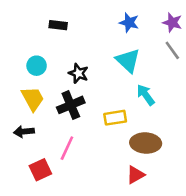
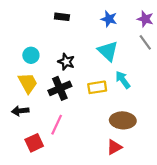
black rectangle: (58, 25) -> (62, 17), moved
yellow rectangle: (115, 118) -> (97, 87), moved

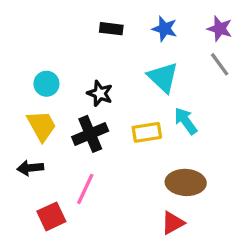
black rectangle: (62, 17) -> (111, 29), moved

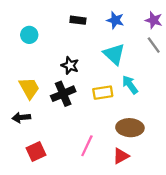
cyan circle: (46, 84) -> (29, 35), moved
pink line: (85, 189) -> (87, 146), moved

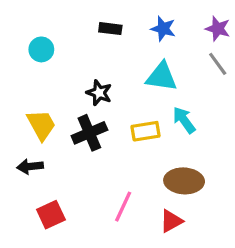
cyan triangle: (114, 54) -> (162, 77), turned -35

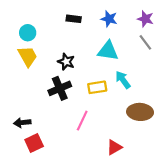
yellow trapezoid: (41, 125) -> (28, 56), moved
black arrow: (30, 166) -> (22, 123), moved
brown ellipse: (184, 181) -> (140, 112), moved
pink line: (123, 207) -> (82, 121), moved

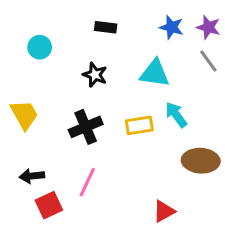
blue star: (109, 19) -> (172, 27), moved
yellow trapezoid: (28, 56) -> (24, 115), moved
black star: (66, 62) -> (95, 75), moved
pink line: (82, 121) -> (87, 182), moved

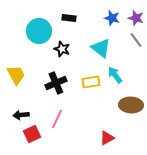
cyan circle: (40, 47) -> (39, 31), moved, size x1.6
cyan triangle: (155, 73) -> (101, 48), turned 30

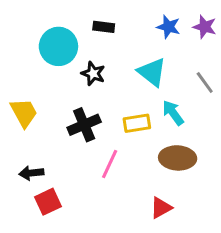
gray line: (136, 40) -> (205, 83), moved
brown ellipse: (131, 105) -> (178, 158), moved
pink line: (57, 119) -> (110, 164), moved

